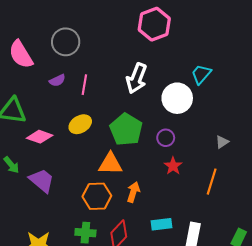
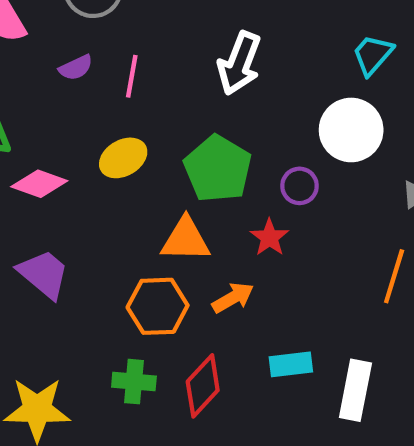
white circle: (177, 98) -> (351, 130), moved
red star: (173, 166) -> (269, 237), moved
orange arrow: (133, 192) -> (233, 298), turned 42

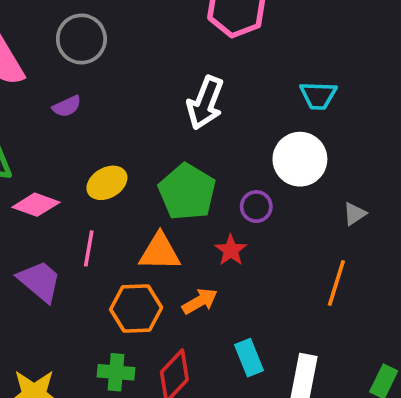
cyan trapezoid: (373, 55) -> (318, 95), turned -129
pink line: (132, 76) -> (89, 248), moved
cyan rectangle: (291, 364) -> (249, 358), turned 75

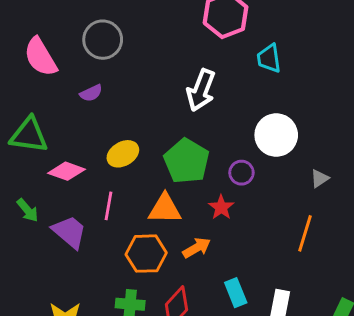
cyan trapezoid: (318, 95) -> (269, 58), moved, turned 80

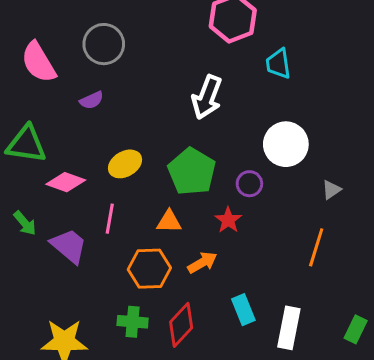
orange triangle: (165, 209) -> (169, 222), size x0.7

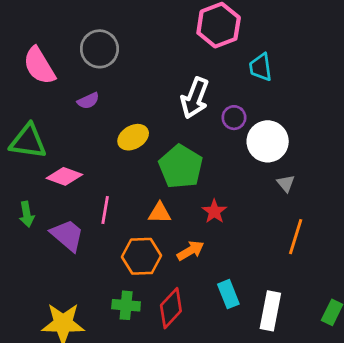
yellow ellipse: (125, 164) -> (133, 137), moved
purple circle: (249, 184) -> (234, 118), moved
gray triangle: (331, 190) -> (286, 183), moved, turned -36
green arrow: (25, 223) -> (27, 214), turned 30

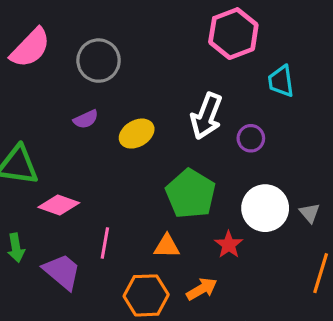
pink semicircle: (39, 66) -> (30, 48), moved, turned -105
yellow ellipse: (133, 137) -> (137, 134), moved
white circle: (268, 141) -> (265, 208), moved

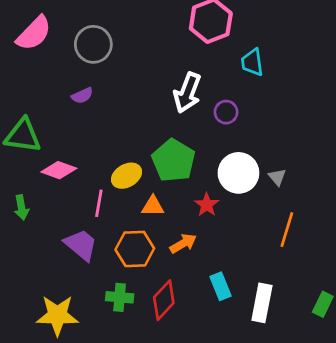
yellow ellipse: (137, 134) -> (127, 176), moved
purple trapezoid: (62, 272) -> (81, 245), moved

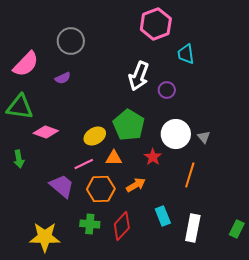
pink semicircle: (34, 33) -> (26, 64), moved
pink line: (99, 203) -> (84, 164), moved, turned 54
orange line: (287, 230) -> (190, 175), moved

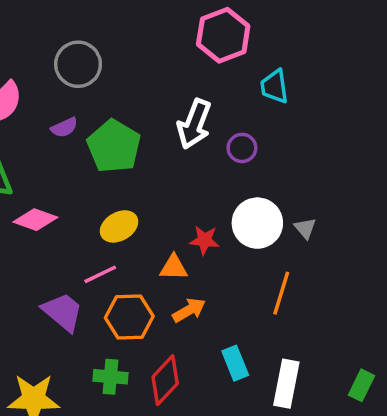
green pentagon: (129, 125) -> (114, 146), moved
red star: (153, 157) -> (204, 240), moved, turned -30
orange triangle: (114, 158) -> (174, 267), moved

